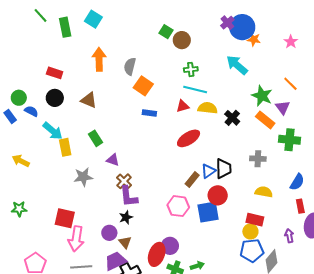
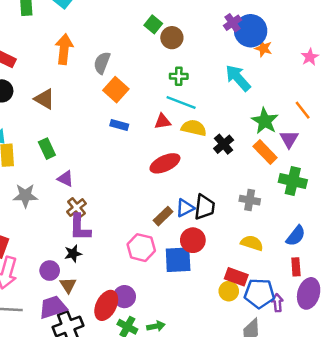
blue pentagon: (252, 251) -> (259, 293), moved

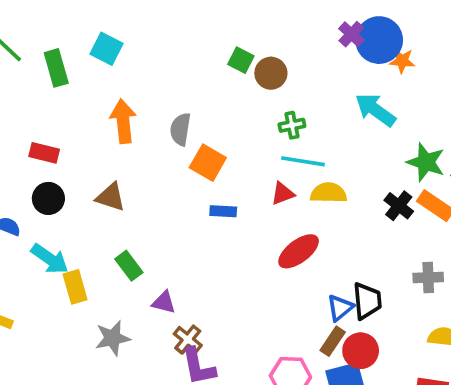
black cross: (224, 144) -> (399, 206), moved
brown rectangle: (163, 216) -> (333, 341), moved

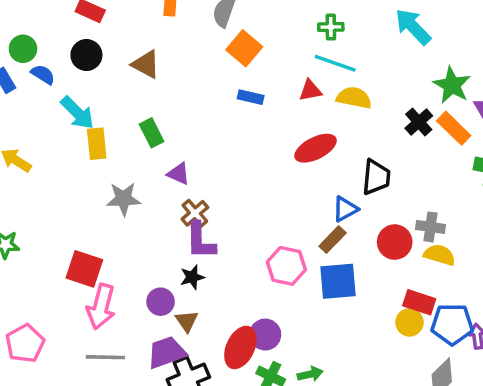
gray cross: (428, 278) -> (430, 227), moved
black trapezoid: (367, 301) -> (376, 177), moved
red circle: (361, 351) -> (395, 242), moved

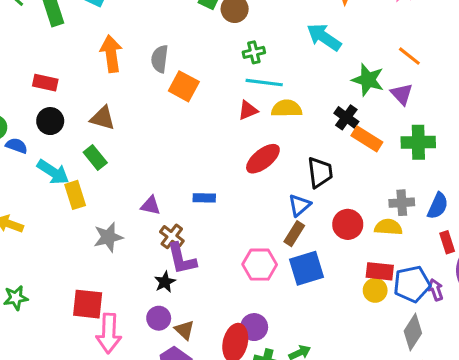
blue rectangle: (251, 97) -> (204, 198), moved
orange rectangle: (454, 128) -> (367, 139), moved
green rectangle: (152, 133) -> (95, 158), moved
gray cross: (430, 227) -> (402, 203), moved
black star: (192, 277) -> (165, 282), moved

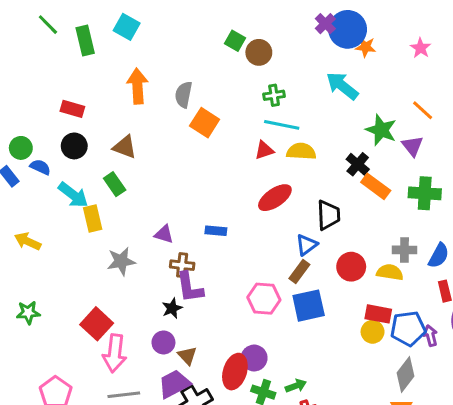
brown cross: (172, 236) -> (182, 265), turned -35
red square: (88, 304) -> (97, 324), turned 32

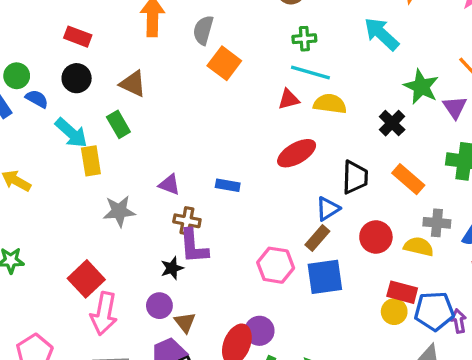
orange rectangle: (376, 186) -> (408, 179), moved

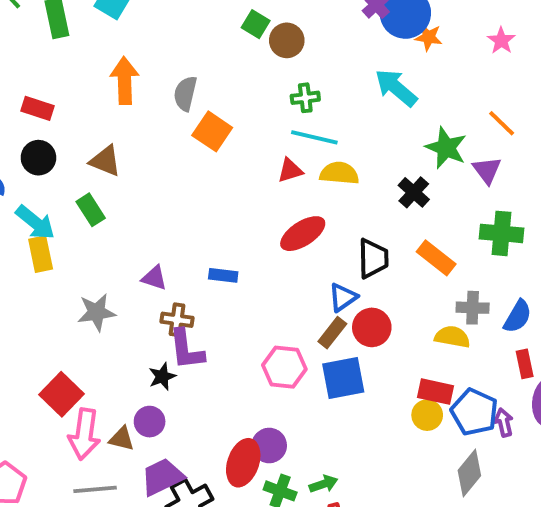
yellow rectangle: (91, 161) -> (41, 254), moved
red circle: (376, 237) -> (372, 327), moved
blue pentagon: (434, 311) -> (474, 412), turned 30
brown triangle: (185, 322) -> (122, 439), moved, turned -35

